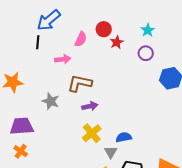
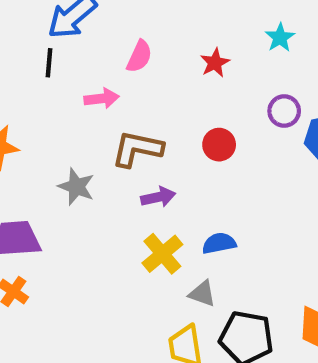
red circle: (104, 29) -> (219, 145), moved
purple circle: (146, 53) -> (284, 111), moved
blue semicircle: (124, 137) -> (219, 243), moved
gray triangle: (111, 152) -> (202, 294), turned -40

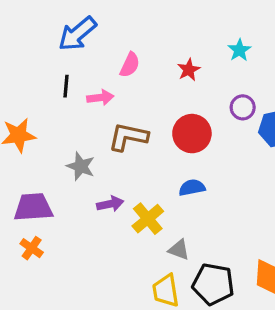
black line: (49, 63) -> (66, 86), moved
red circle: (219, 145) -> (192, 134), size x1.5
purple arrow: (158, 197) -> (110, 204), moved
blue semicircle: (219, 243) -> (192, 188), moved

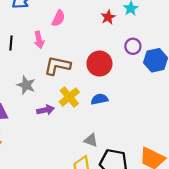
red star: (189, 70) -> (108, 17), moved
black line: (66, 86) -> (11, 43), moved
pink arrow: (100, 98) -> (39, 40), turned 84
yellow cross: (148, 219) -> (69, 97), moved

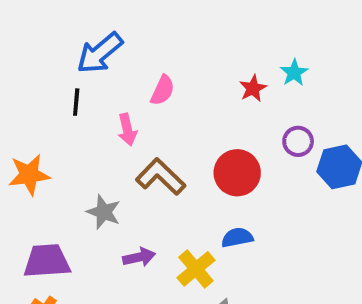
black line: (11, 43) -> (76, 102), moved
brown L-shape: (57, 66) -> (161, 177), turned 32
yellow cross: (69, 97) -> (196, 269), moved

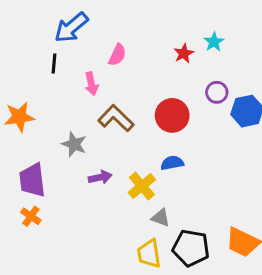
purple trapezoid: (47, 261) -> (32, 180), turned -93

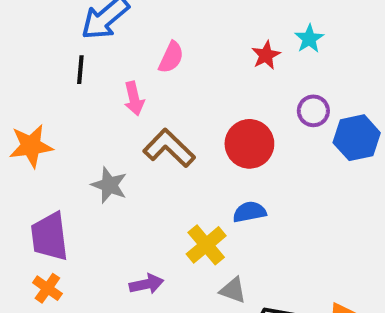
purple arrow: (100, 177) -> (146, 284), moved

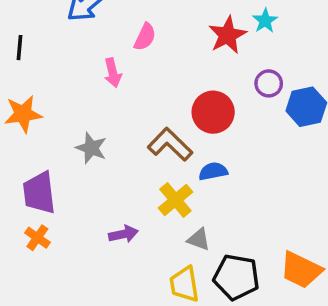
red star: (266, 55) -> (227, 35), size x1.5
black line: (80, 70) -> (19, 48), moved
brown L-shape: (169, 148) -> (170, 144), moved

